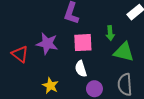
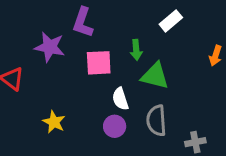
purple star: (47, 44) -> (50, 47), moved
white semicircle: (81, 69) -> (120, 99), moved

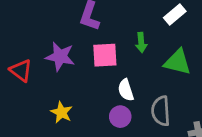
purple star: (50, 47) -> (60, 56), moved
green triangle: (155, 76) -> (178, 62), moved

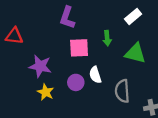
purple star: (60, 56) -> (40, 66), moved
red triangle: (21, 70) -> (14, 36), moved, turned -30
purple circle: (120, 117) -> (76, 82), moved

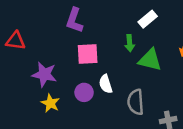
green arrow: (107, 38) -> (130, 43), moved

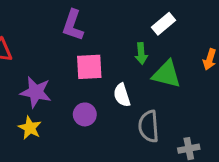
white semicircle: (106, 84) -> (122, 95), moved
yellow star: (50, 103) -> (30, 128), moved

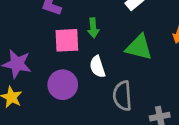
green arrow: (141, 53) -> (93, 28), moved
purple circle: (85, 114) -> (63, 85), size x1.4

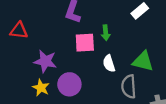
green triangle: (139, 47) -> (143, 61), moved
purple circle: (63, 85) -> (69, 84), moved

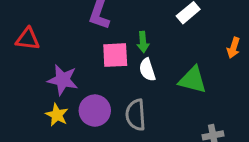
white semicircle: (109, 63) -> (147, 70), moved
gray semicircle: (129, 87) -> (136, 115), moved

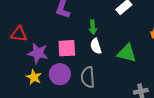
red triangle: (28, 39) -> (19, 34), moved
pink square: (115, 55) -> (67, 48), moved

